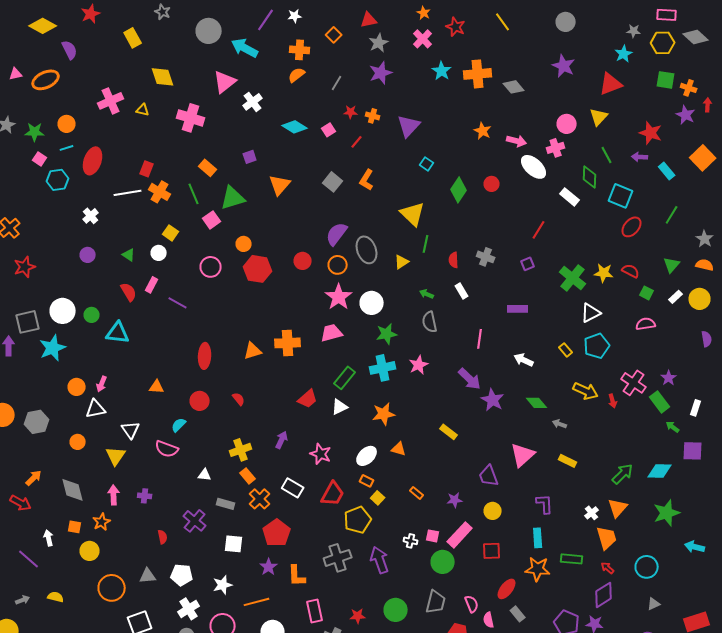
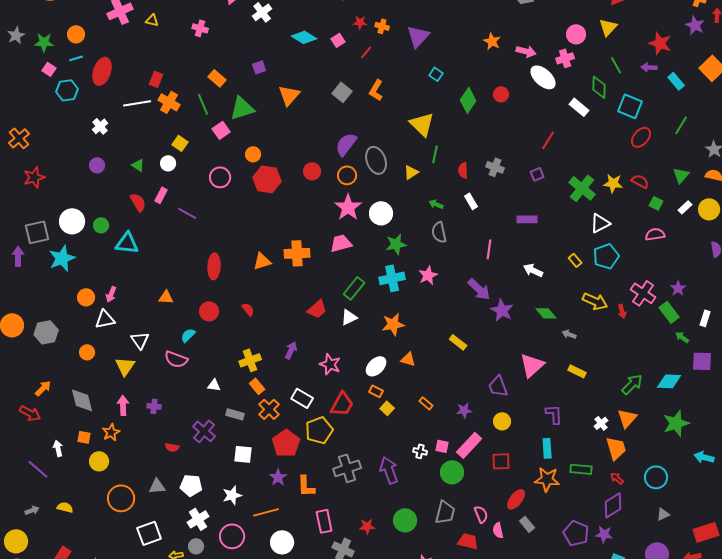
pink cross: (191, 118) -> (200, 28), size x0.6
yellow pentagon: (358, 520) -> (319, 430), moved
red semicircle: (163, 537) -> (172, 447), turned 112

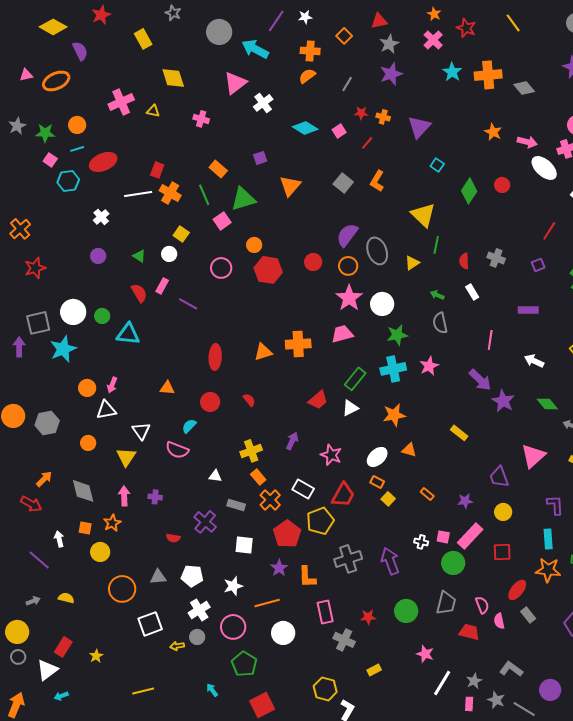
red ellipse: (102, 71) -> (103, 162), turned 48

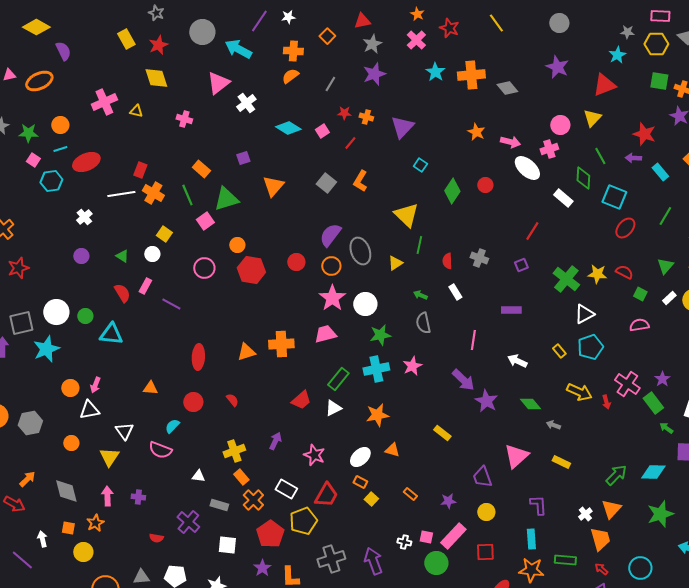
red star: (101, 15) -> (158, 45), moved

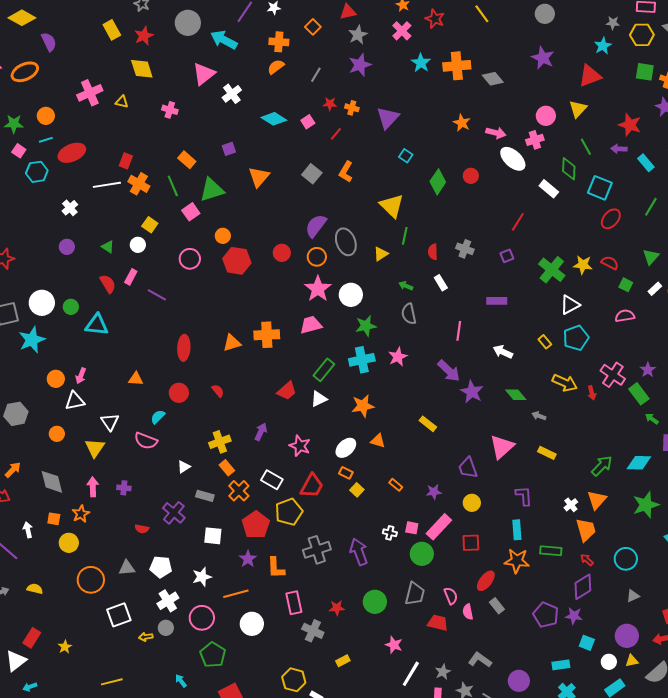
white triangle: (198, 476) -> (184, 467), turned -40

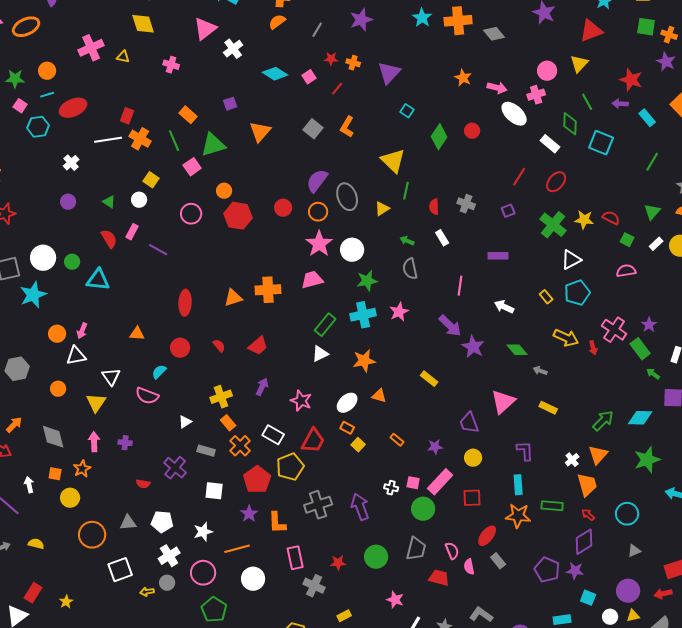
red ellipse: (611, 219) -> (556, 182), moved
red trapezoid: (287, 391) -> (258, 346), moved

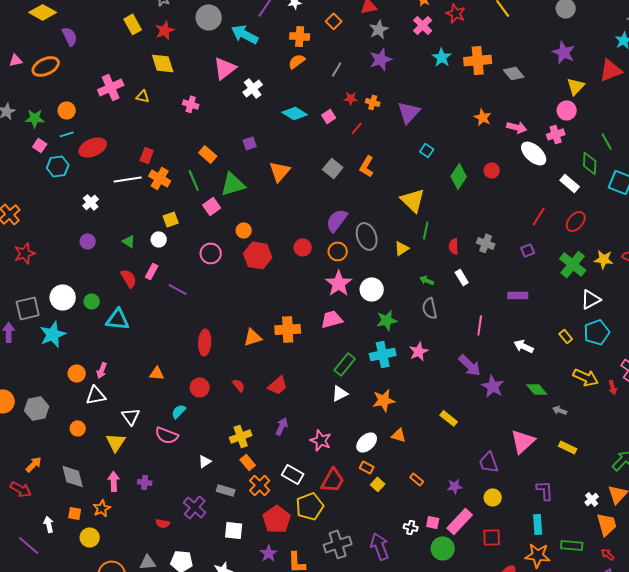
yellow triangle: (579, 64) -> (576, 86), moved
yellow square: (151, 180) -> (171, 219), turned 35

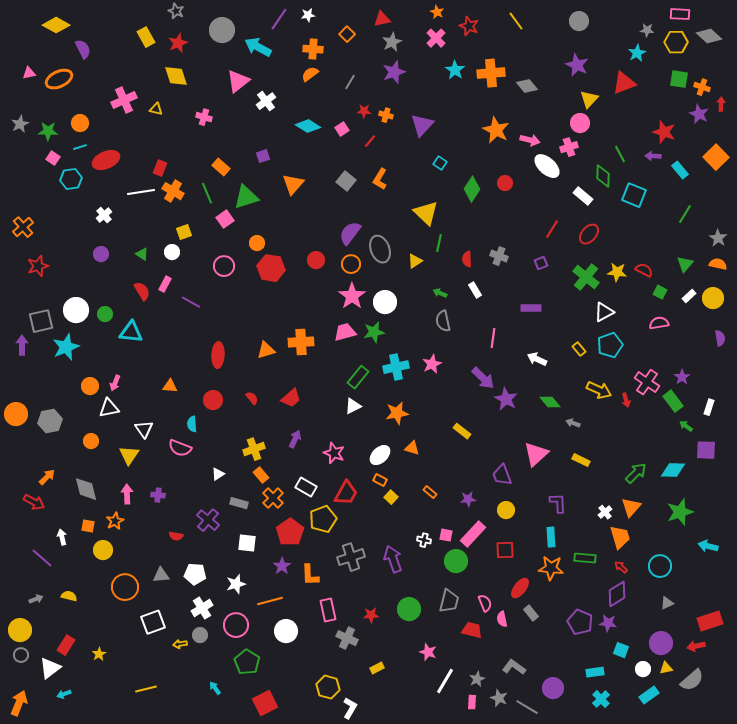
orange star: (483, 117) -> (496, 130), size x1.5
green star: (387, 320) -> (374, 332), moved
cyan semicircle: (179, 411) -> (192, 424), turned -49

